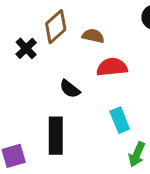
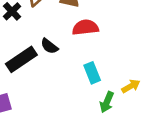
black rectangle: (56, 136) -> (21, 59), moved, turned 56

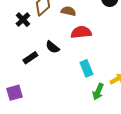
black rectangle: (21, 59) -> (30, 58), size x0.6

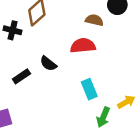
brown semicircle: (68, 11) -> (94, 20), moved
black cross: (23, 20) -> (13, 30), turned -32

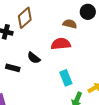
black rectangle: (21, 76) -> (13, 68), turned 48

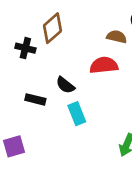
cyan rectangle: (66, 78) -> (77, 114), moved

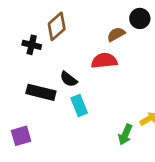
brown semicircle: (117, 37) -> (116, 34), turned -42
black rectangle: (35, 99) -> (41, 92), size x1.5

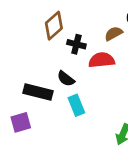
black cross: (32, 45) -> (76, 44), moved
purple square: (21, 136) -> (21, 122), moved

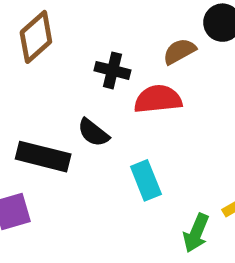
brown diamond: (54, 26) -> (36, 37), moved
cyan rectangle: (76, 105) -> (146, 180), moved

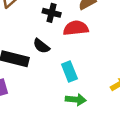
green arrow: (196, 233) -> (76, 100), moved, turned -108

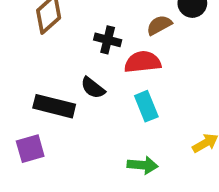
cyan rectangle: (69, 71) -> (146, 106), moved

